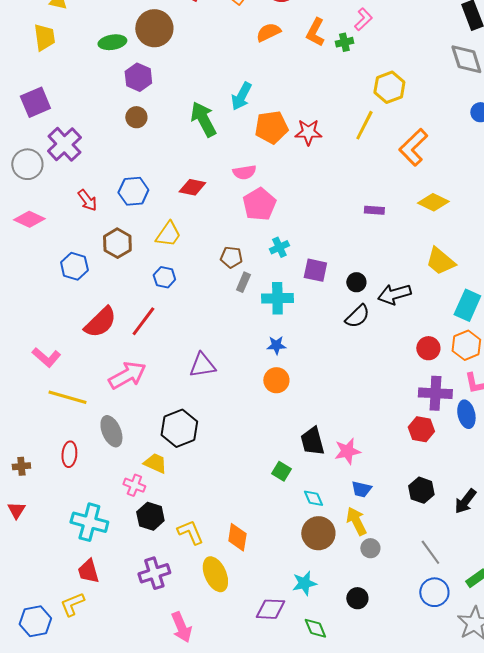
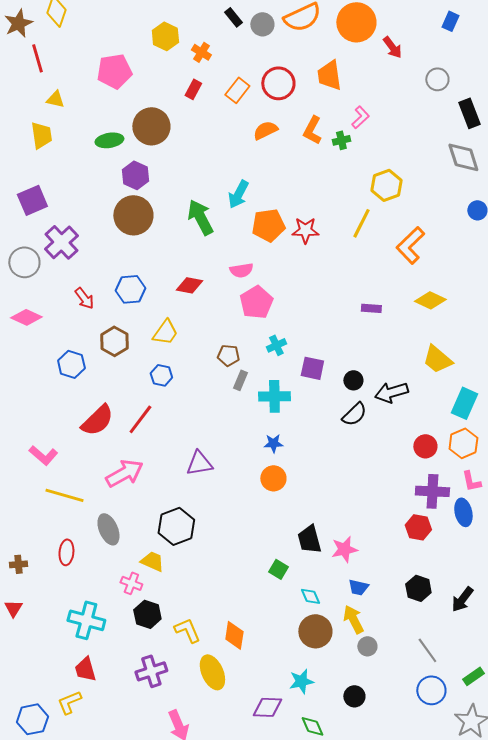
brown circle: (136, 117) -> (133, 215), size x1.8

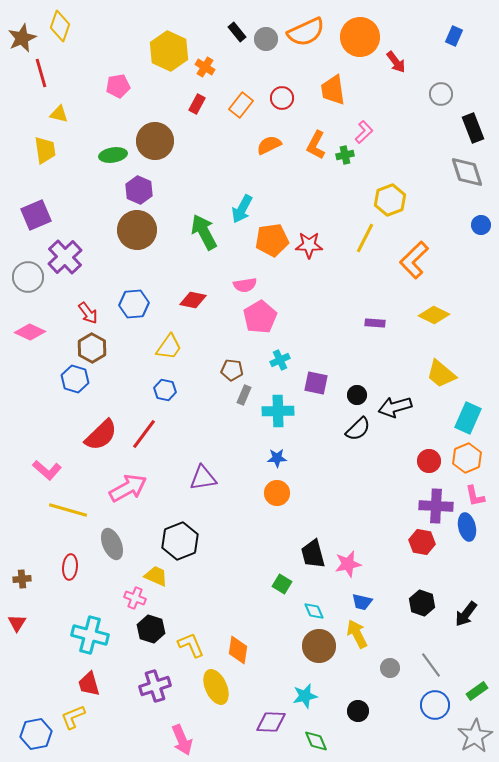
yellow hexagon: (165, 36) -> (169, 51), size x1.4
pink pentagon: (114, 71) -> (118, 86), size x0.7
red circle: (278, 83) -> (282, 98), size x0.7
brown hexagon: (114, 341) -> (92, 348), moved
gray circle: (367, 646) -> (390, 668), moved

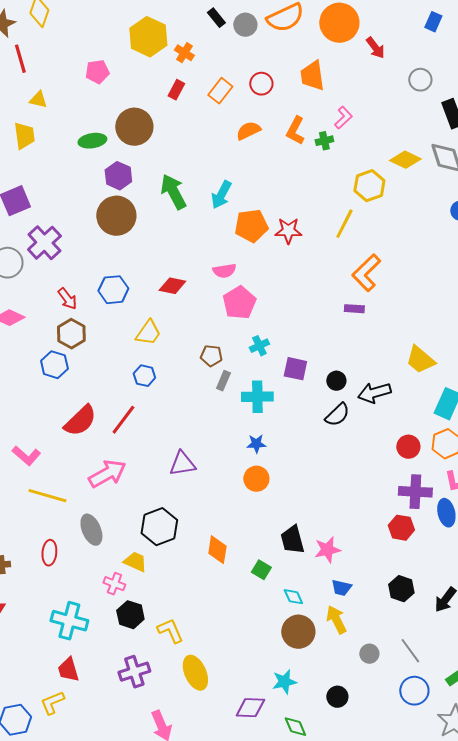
green arrow: (204, 232) -> (173, 192), moved
orange L-shape: (414, 260) -> (366, 273), moved
yellow diamond: (434, 315) -> (405, 160), moved
orange diamond: (238, 650) -> (217, 550), moved

